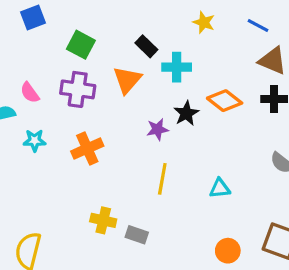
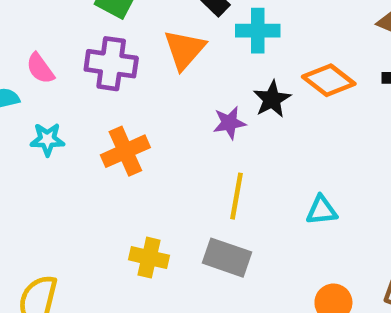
gray rectangle: (137, 235) -> (227, 258), moved, size x1.4

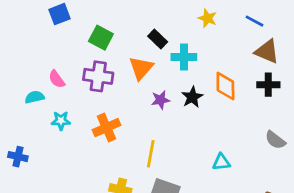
orange diamond: (329, 80) -> (225, 86), turned 52
purple star: (229, 123) -> (160, 100), moved
yellow line: (236, 196) -> (151, 154), moved

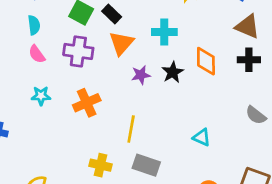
black rectangle: (158, 39) -> (112, 14), moved
cyan semicircle: (35, 97) -> (34, 25), moved, turned 96
cyan triangle: (221, 162) -> (202, 137), turned 30

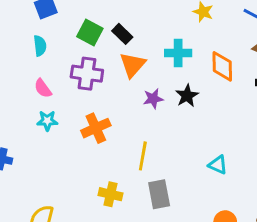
pink semicircle: (37, 54) -> (43, 88), moved
orange diamond: (206, 61) -> (222, 66), moved
gray rectangle: (146, 165) -> (159, 194), turned 60

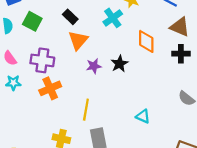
green square: (90, 32) -> (32, 21), moved
cyan cross: (178, 53) -> (113, 18), moved, turned -36
purple cross: (87, 74) -> (42, 60), moved

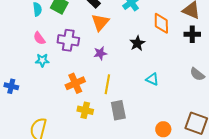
purple star: (94, 66) -> (100, 53), moved
orange cross: (50, 88) -> (75, 83), moved
cyan triangle: (143, 116) -> (152, 79), moved

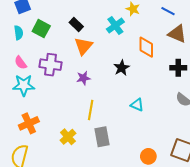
black cross: (192, 34) -> (178, 68), moved
cyan star: (42, 60) -> (24, 85), size x1.5
orange cross: (75, 83) -> (29, 123), moved
yellow cross: (85, 110) -> (68, 137), turned 35

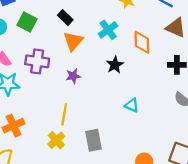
cyan cross: (115, 25) -> (108, 30), moved
yellow line: (91, 110) -> (64, 114), moved

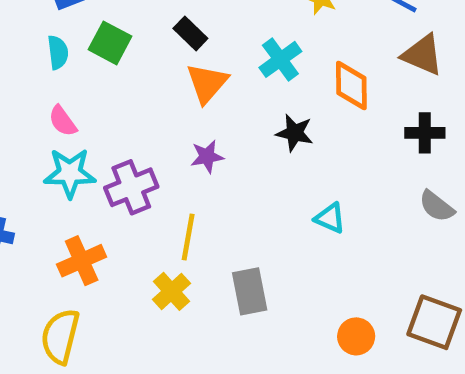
purple cross: (37, 61) -> (131, 187), moved, turned -30
black star: (115, 65) -> (295, 133), turned -30

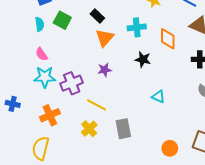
cyan cross: (280, 59) -> (137, 27), turned 30
yellow line: (188, 237) -> (96, 105), turned -72

